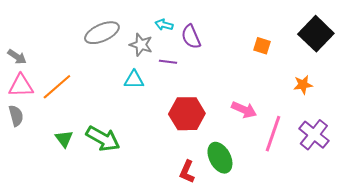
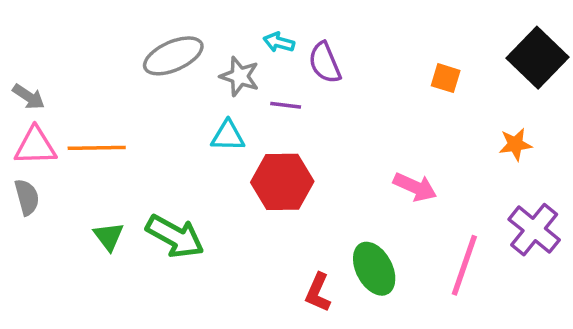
orange line: (57, 87) -> (97, 148), turned 40
red hexagon: (187, 114) -> (282, 182), moved
pink line: (273, 134) -> (464, 265), moved

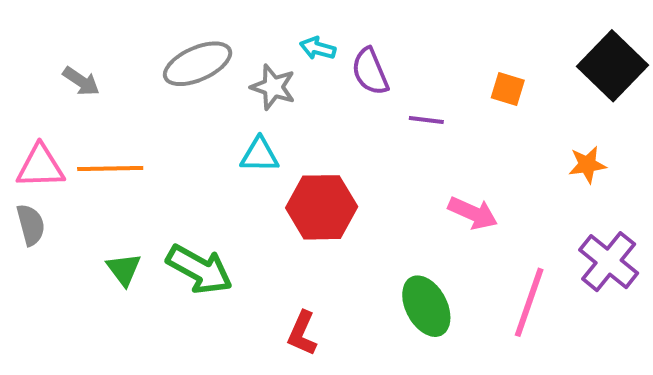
gray arrow: (29, 97) -> (81, 81), moved
purple line: (286, 105) -> (426, 120), moved
red L-shape: (318, 293) -> (302, 333), moved

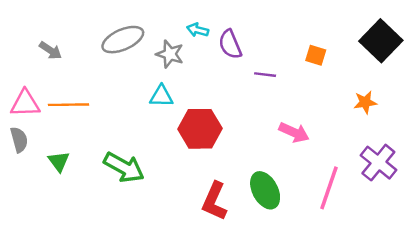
green triangle: (124, 269) -> (59, 161), moved
red L-shape: (302, 333) -> (214, 201), moved, size x1.4

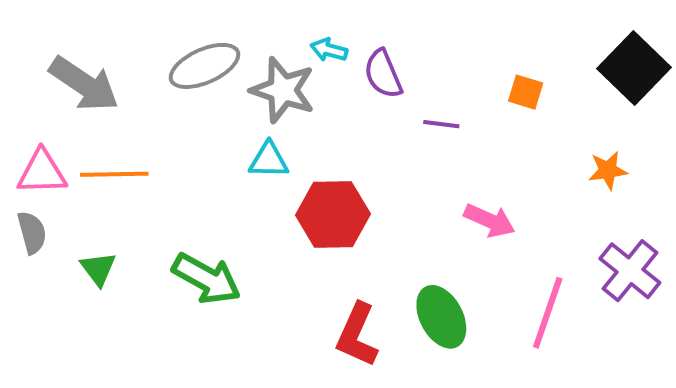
gray arrow: (50, 50) -> (84, 84), size x1.8
gray star: (170, 54) -> (283, 90), size x1.4

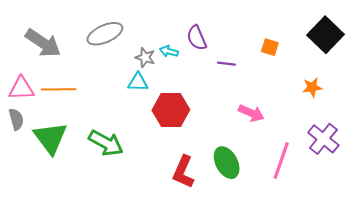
cyan arrow: (329, 50) -> (169, 51), moved
gray star: (283, 90) -> (145, 57), moved, size x0.6
green triangle: (98, 269) -> (50, 138), size x1.8

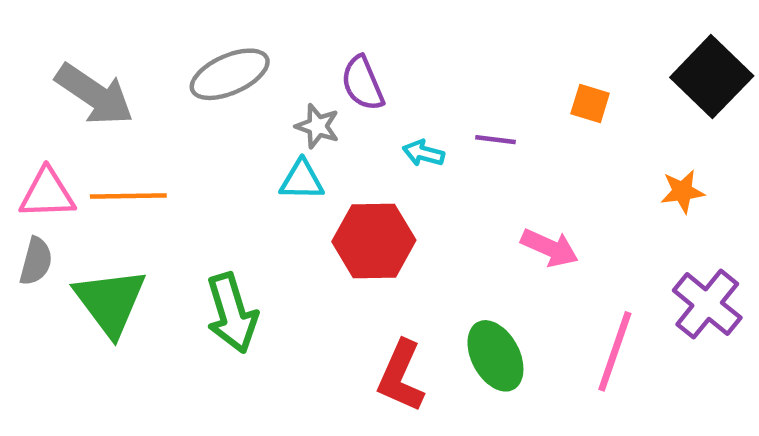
purple semicircle: (197, 38) -> (363, 83), moved
cyan arrow: (169, 51) -> (423, 153), moved
gray semicircle: (16, 119) -> (36, 261), turned 30
green arrow: (106, 143) -> (232, 313), turned 44

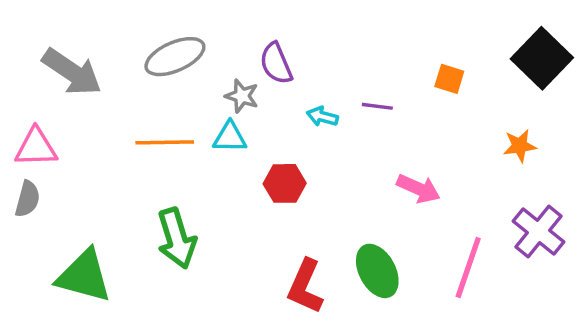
orange line: (128, 196) -> (165, 142), moved
red hexagon: (374, 241) -> (285, 183), size x0.7
green triangle: (110, 302) -> (84, 276), moved, turned -38

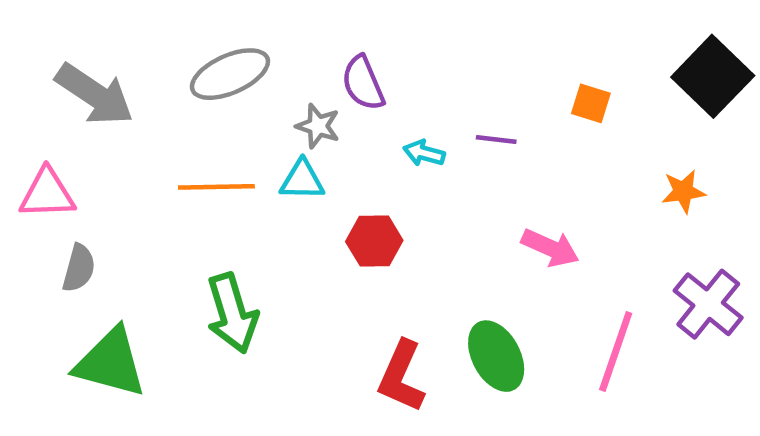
gray semicircle: (27, 199) -> (79, 268), moved

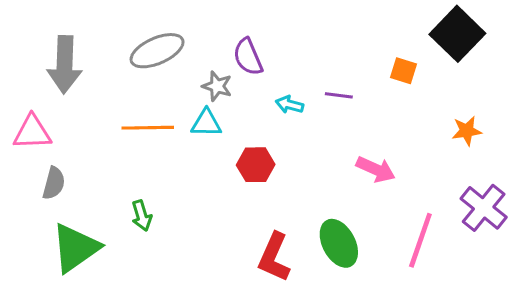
black square: (713, 76) -> (457, 34), moved
gray arrow: (95, 94) -> (65, 65), turned 58
green arrow: (232, 313) -> (142, 216), moved, size x0.6
green triangle: (110, 363) -> (75, 248), turned -50

